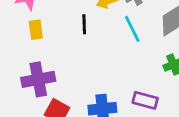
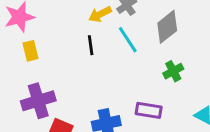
black line: (84, 24) -> (91, 45), moved

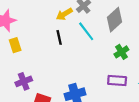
purple cross: (38, 101) -> (24, 81), size x0.7
purple rectangle: (149, 110) -> (117, 80), moved

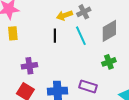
purple rectangle: (117, 80) -> (88, 86), moved
purple cross: (24, 81) -> (29, 66), moved

